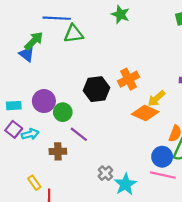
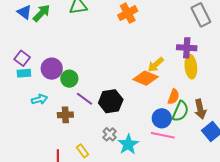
blue triangle: (27, 54) -> (24, 12), moved
orange cross: (129, 79) -> (128, 13), moved
black hexagon: (96, 89) -> (111, 101), moved
purple square: (14, 129) -> (22, 58), moved
yellow rectangle: (34, 183) -> (83, 151), moved

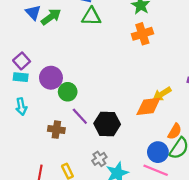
orange diamond: (145, 78) -> (148, 106), turned -40
cyan arrow: (39, 99) -> (21, 107), moved, turned 84

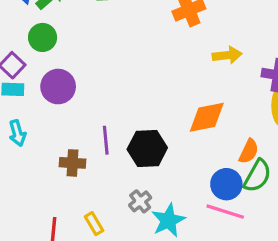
green circle: (68, 92) -> (43, 37), moved
yellow arrow: (162, 94) -> (227, 55), moved, turned -150
purple line: (80, 116) -> (106, 140), turned 42

